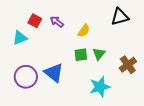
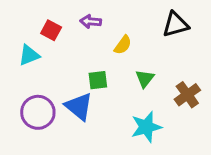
purple arrow: (57, 22) -> (91, 21), moved, turned -32
green square: (81, 55) -> (98, 80), moved

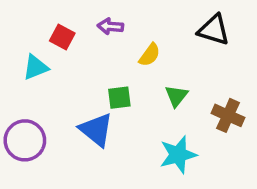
black triangle: (176, 24) -> (214, 30), turned 32
brown cross: (187, 95) -> (228, 115), turned -30
purple circle: (38, 112) -> (25, 140), moved

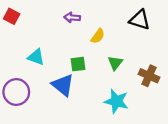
red square: (62, 37) -> (12, 16), moved
cyan triangle: (36, 67) -> (36, 57), moved, turned 42
cyan star: (178, 155) -> (116, 101), turned 30

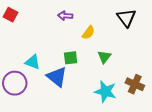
black triangle: (140, 20) -> (126, 18), turned 36
cyan triangle: (36, 57) -> (33, 62), moved
brown cross: (149, 76) -> (135, 84), moved

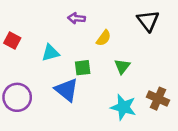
red square: (11, 15) -> (12, 40), moved
cyan triangle: (33, 62) -> (51, 53), moved, turned -35

